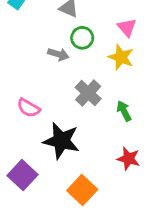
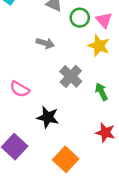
green circle: (82, 38) -> (80, 18), moved
black star: (61, 141) -> (48, 117), size x0.7

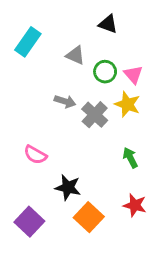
gray cross: (71, 76) -> (95, 115), moved
orange square: (66, 159) -> (89, 217), moved

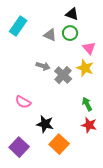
green circle: (105, 72) -> (70, 33), moved
red star: (135, 205) -> (89, 125), moved

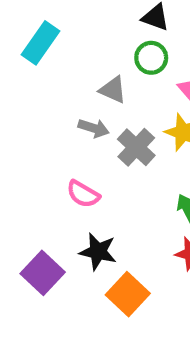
gray triangle: (50, 35) -> (113, 90), moved
pink semicircle: (23, 102) -> (83, 194), moved
purple square: (19, 147) -> (43, 273), moved

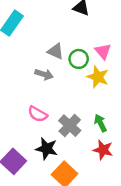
green circle: (151, 58) -> (79, 59), moved
gray cross: (136, 147) -> (70, 126), moved

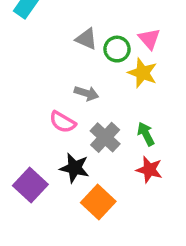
gray arrow: (44, 74) -> (86, 93), moved

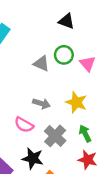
green circle: (117, 49) -> (64, 55), moved
yellow star: (142, 73) -> (76, 102), moved

